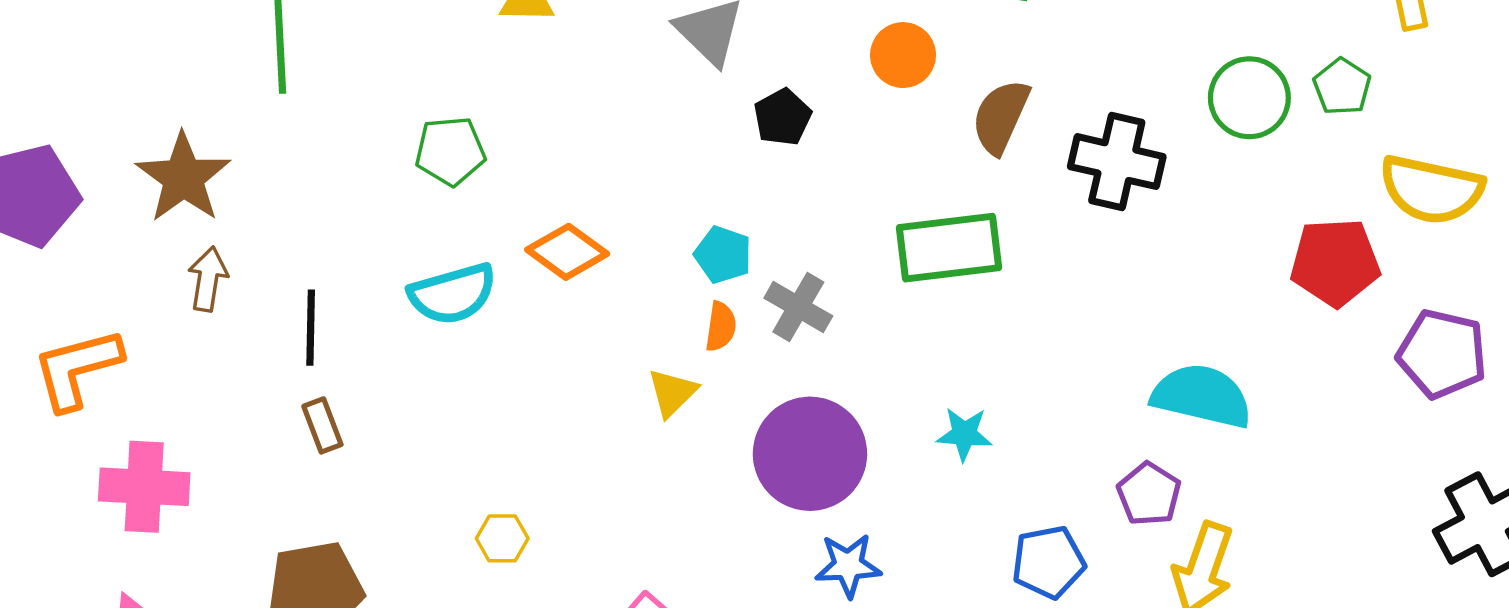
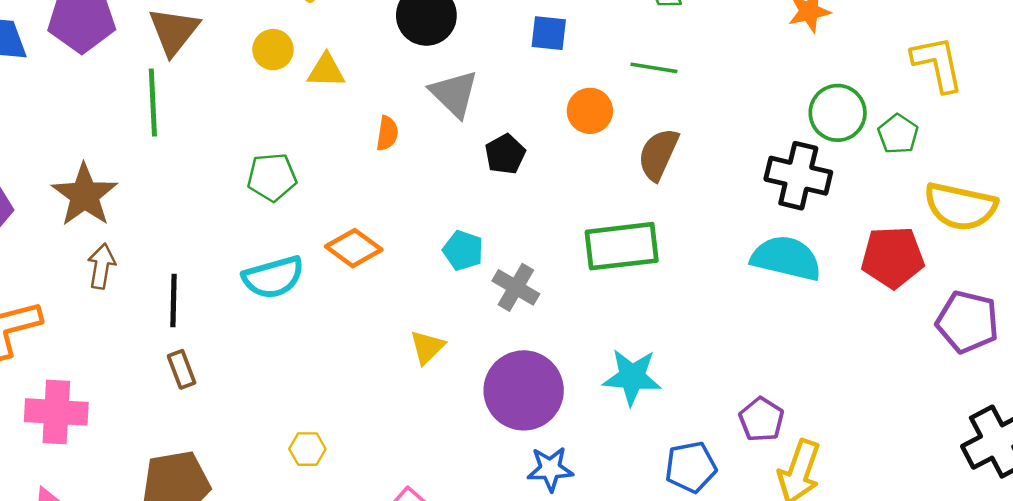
green circle: (1249, 98) -> (838, 113), moved
black cross: (1117, 162) -> (798, 176), moved
orange semicircle: (721, 326) -> (387, 133), moved
cyan semicircle: (1202, 396) -> (786, 258), moved
cyan star: (964, 434) -> (632, 377), size x1.5

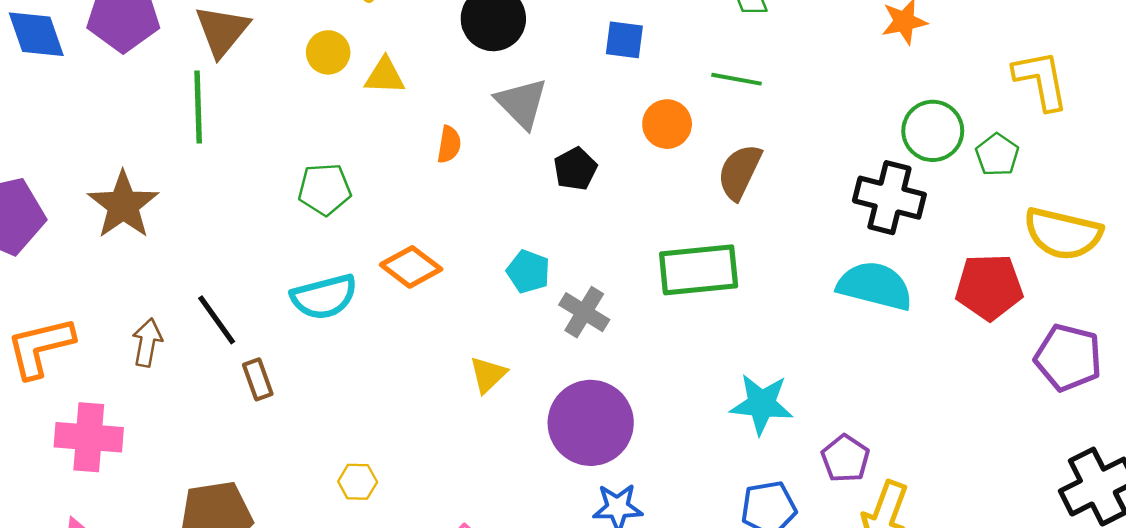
brown arrow: (101, 266) -> (147, 343), moved
black line: (173, 301) -> (217, 320), turned -38
brown rectangle: (182, 369) -> (258, 379), moved
cyan star: (632, 377) -> (762, 404), moved

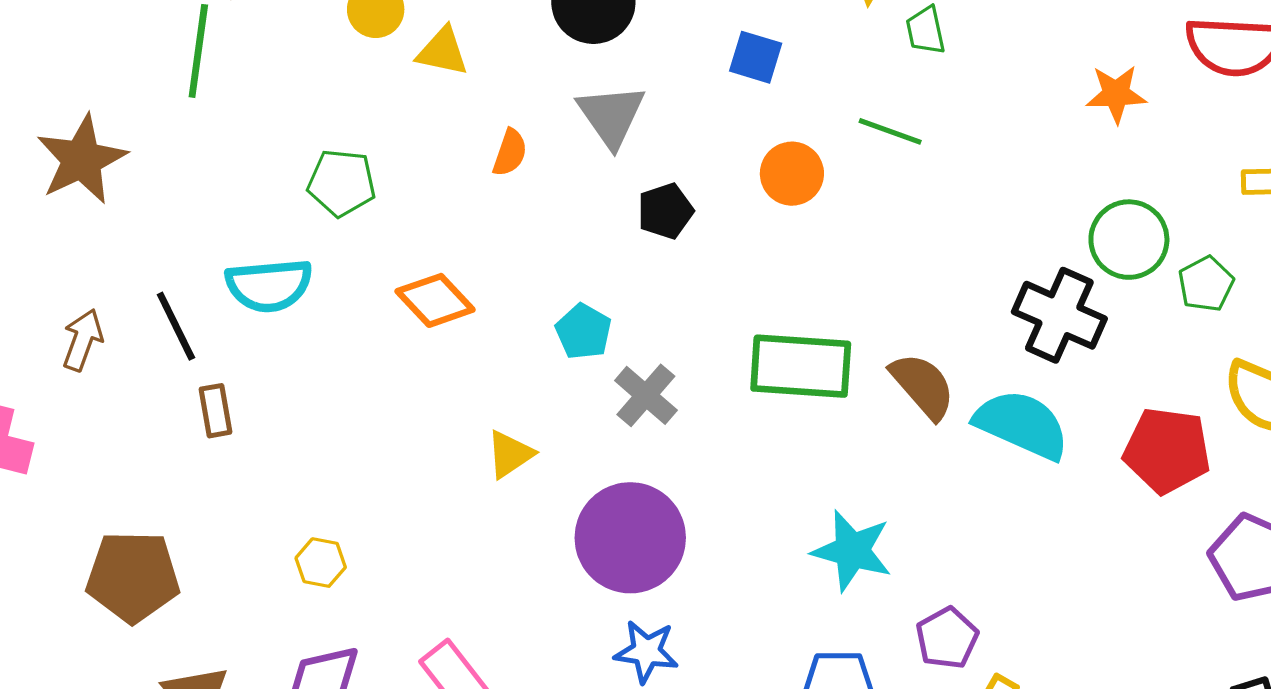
brown semicircle: (740, 172) -> (923, 386), moved, turned 104
cyan semicircle: (324, 297) -> (269, 285), moved

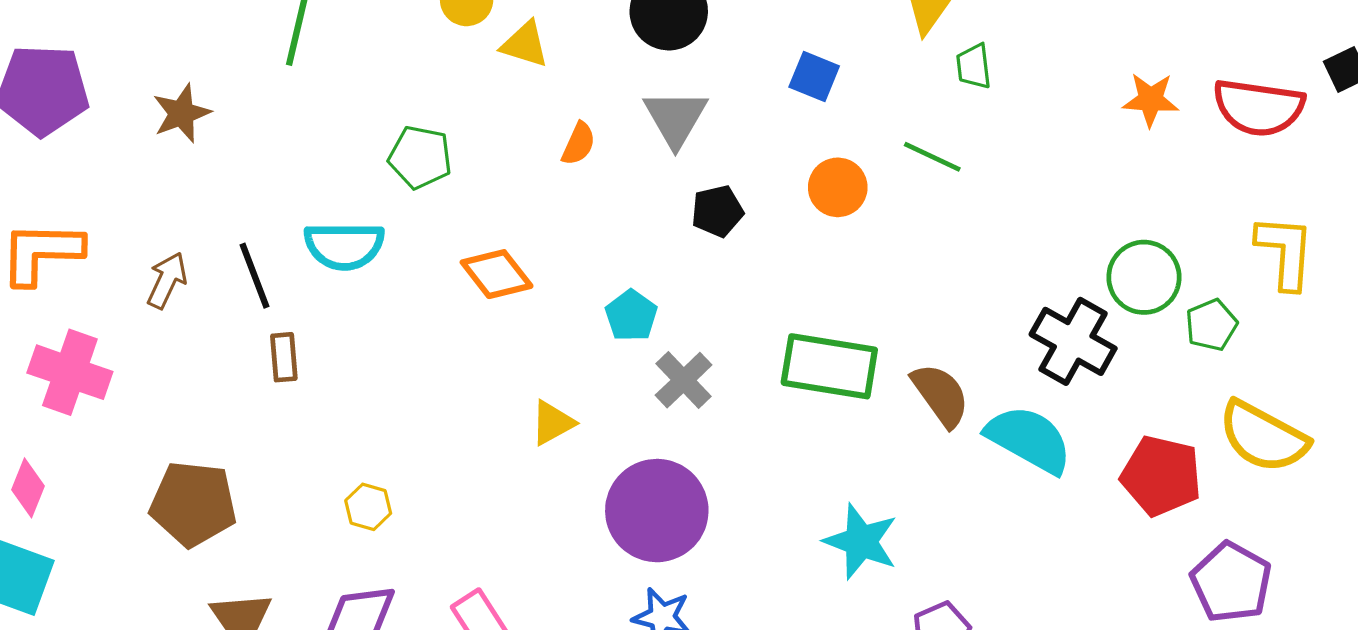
orange star: (1116, 94) -> (1151, 100), moved
brown star: (82, 160) -> (182, 113), size x0.7

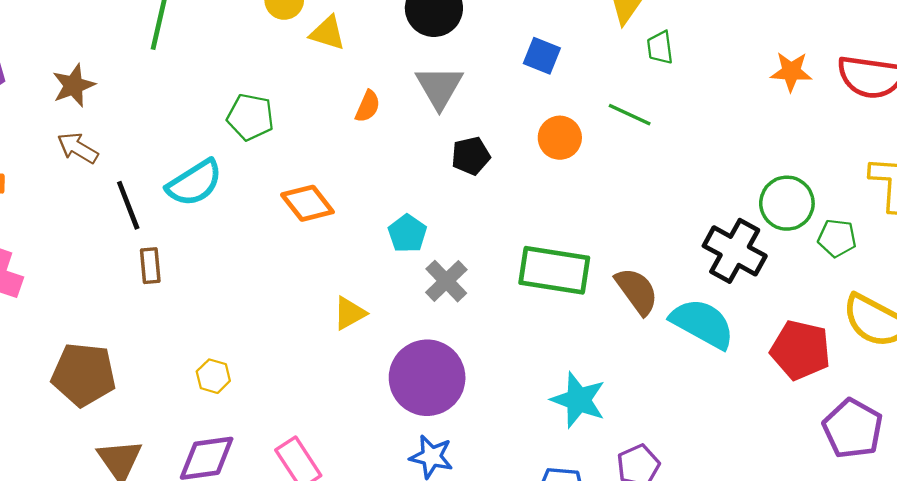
cyan semicircle: (344, 246) -> (194, 183), turned -32
brown arrow: (167, 280) -> (78, 148), moved, turned -84
green pentagon: (1211, 325) -> (837, 238), turned 30

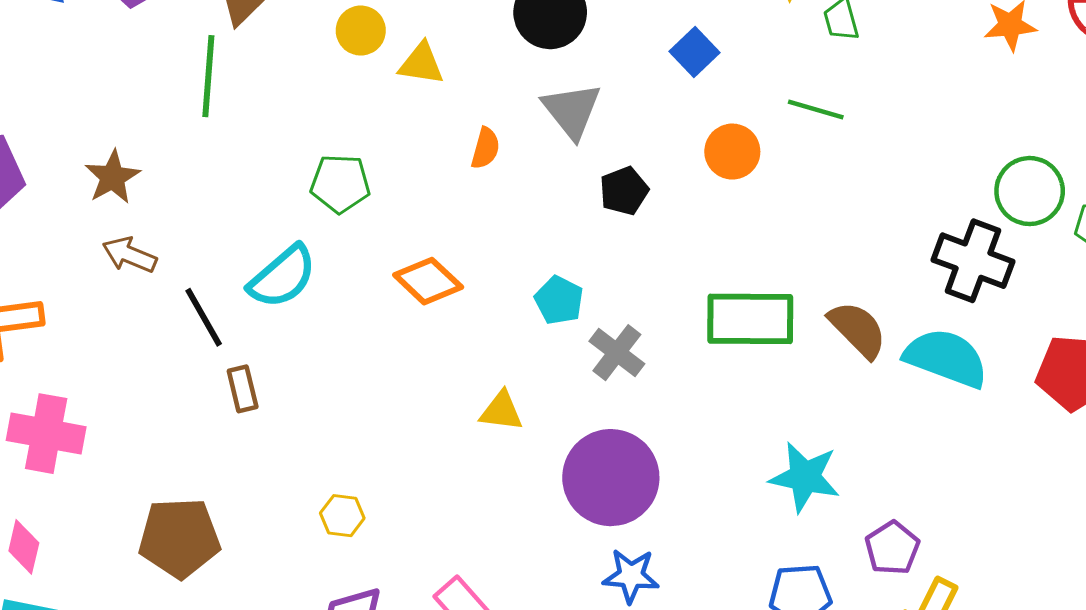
blue square: (542, 56) -> (695, 52), turned 33
yellow triangle: (349, 313) -> (501, 411), turned 45

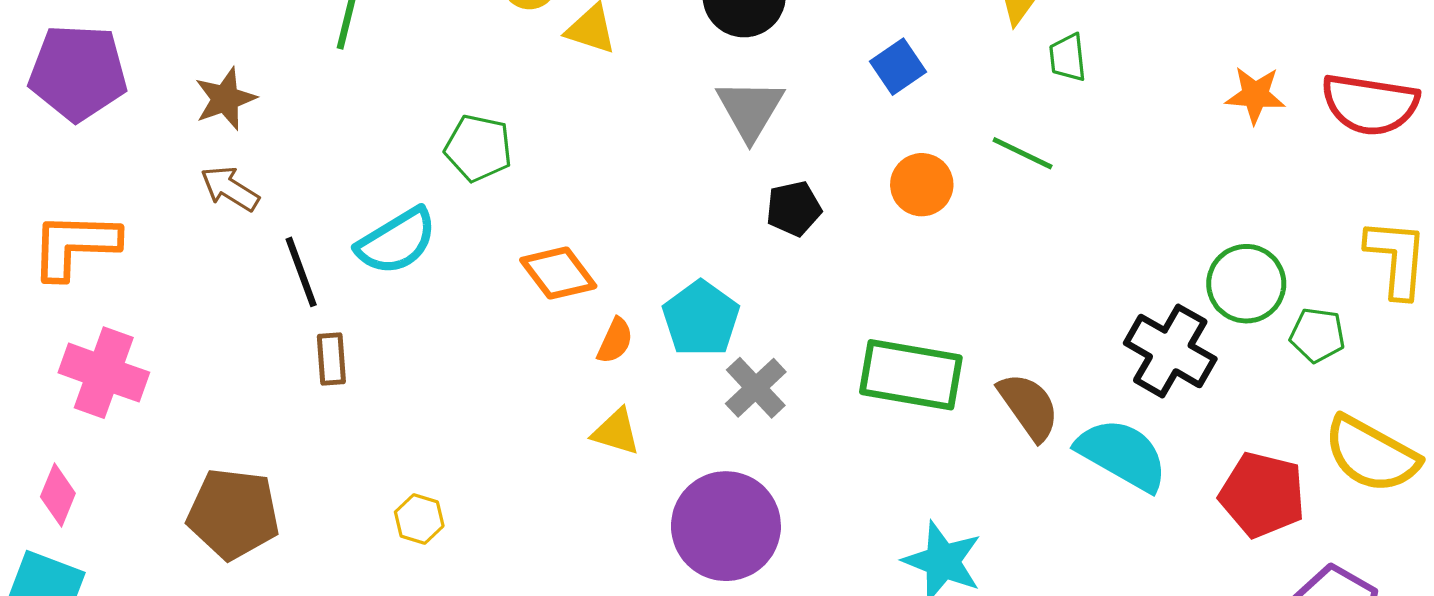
orange semicircle: (485, 148) -> (615, 341), moved
cyan pentagon: (559, 300) -> (701, 319), size x1.4

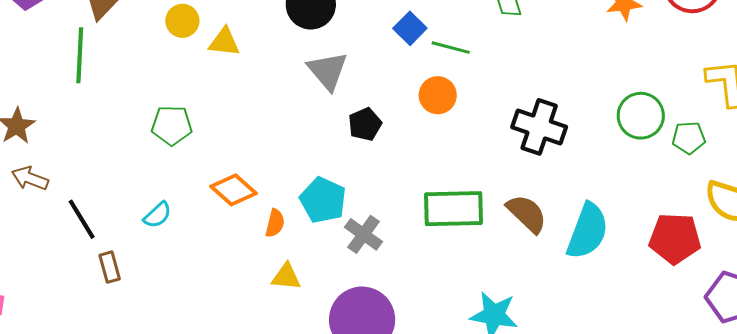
green line: (1023, 153) -> (451, 48), moved
cyan semicircle: (397, 241) -> (157, 215), moved, size x0.6
black cross: (1170, 351) -> (539, 127), moved
cyan semicircle: (1122, 455) -> (588, 231), turned 92

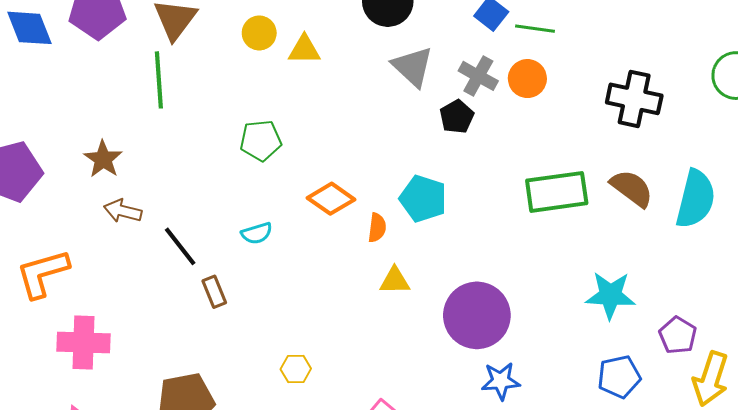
cyan semicircle: (157, 215) -> (257, 233), turned 32
gray cross: (363, 234) -> (478, 76), moved

